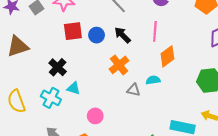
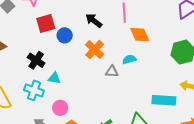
blue circle: (97, 35) -> (65, 35), moved
orange diamond: (167, 56) -> (140, 35), turned -70
pink circle: (95, 116) -> (60, 108), moved

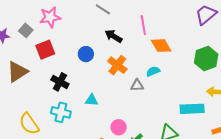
red square: (46, 24) -> (45, 50), moved
cyan triangle: (54, 78) -> (92, 100), moved
pink circle: (60, 108) -> (119, 127), moved

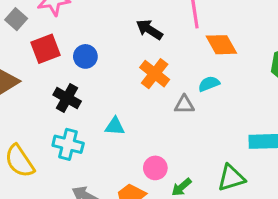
blue circle: (86, 54) -> (85, 56), moved

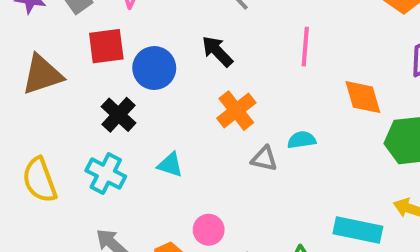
black arrow: (149, 30) -> (217, 51), moved
orange diamond: (221, 45) -> (363, 97), moved
blue circle: (85, 56) -> (154, 68), size x1.4

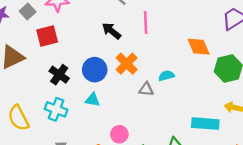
pink line: (305, 47) -> (146, 22), moved
blue circle: (154, 68) -> (95, 70), moved

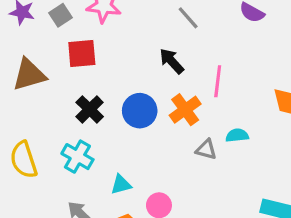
pink line: (146, 22) -> (218, 81), moved
cyan triangle: (93, 100) -> (121, 184), moved, turned -35

